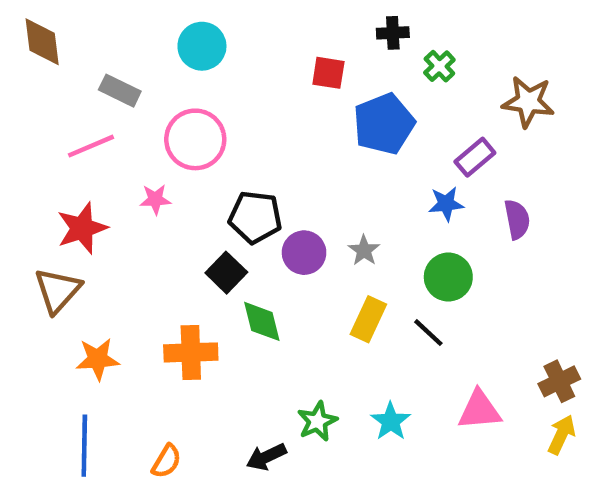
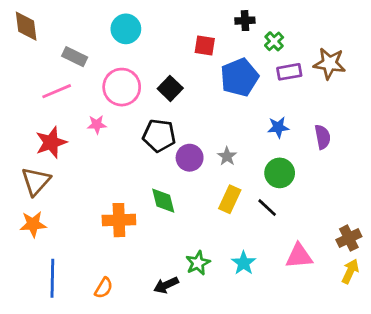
purple rectangle: (475, 157) -> (289, 72), moved, turned 30
black square: (226, 273) -> (170, 88), moved
orange star: (98, 359) -> (33, 224), moved

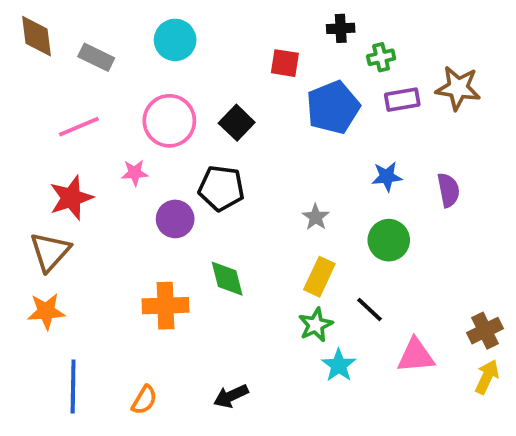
green cross: (274, 41) -> (381, 57), turned 30
gray rectangle: (75, 57) -> (96, 57), moved
purple circle: (190, 158) -> (175, 219), moved
black line: (267, 208) -> (370, 309), moved
green star: (198, 263) -> (316, 325), moved

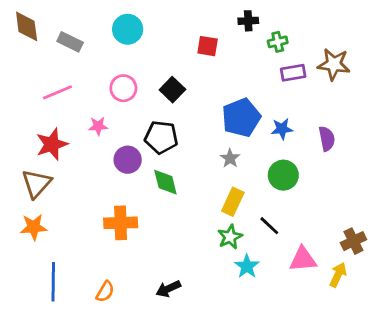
blue pentagon: (333, 107) -> (241, 118), moved
pink circle: (169, 121) -> (123, 88), size x0.7
green diamond: (227, 279) -> (165, 182), moved
yellow arrow: (487, 377) -> (338, 275), moved

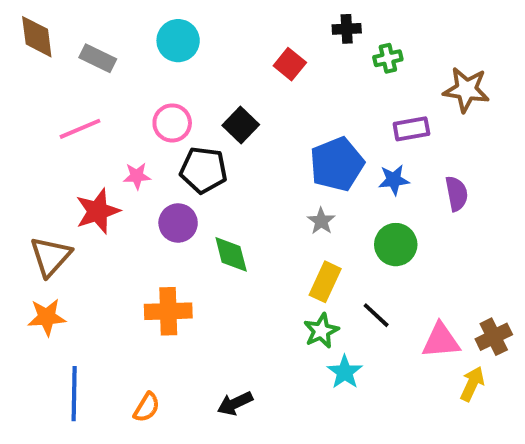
red square: (208, 46) -> (290, 64), turned 30
purple rectangle: (293, 73) -> (411, 129), moved
black pentagon: (161, 137) -> (204, 170), moved
red star: (52, 144) -> (98, 211), moved
pink triangle: (303, 259) -> (441, 341), moved

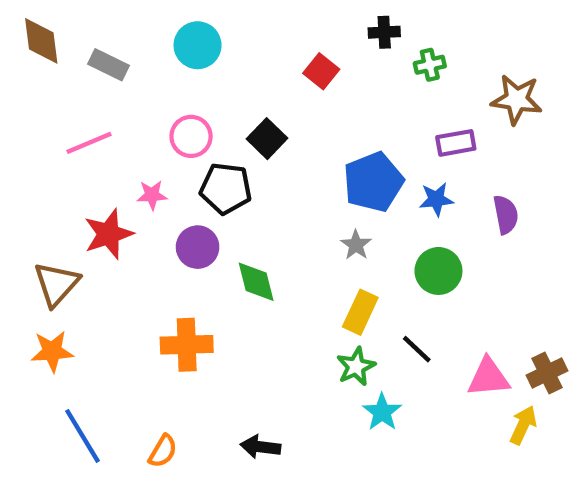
blue line: (74, 394) -> (82, 436), turned -32
black arrow: (235, 403) -> (260, 447), turned 32

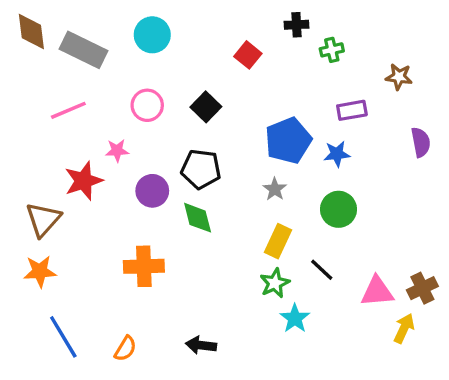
gray rectangle: (109, 65) -> (83, 50), size x1.5
brown star: (517, 99) -> (399, 77), size x0.7
black pentagon: (226, 188) -> (201, 169), moved
purple semicircle: (506, 215) -> (421, 142), moved

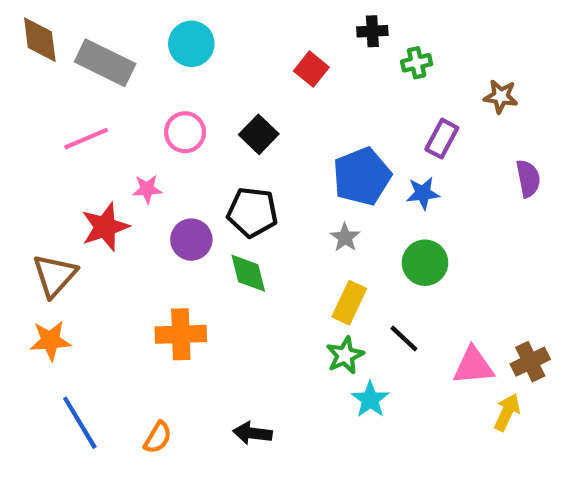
purple rectangle: (352, 110) -> (442, 139), turned -52

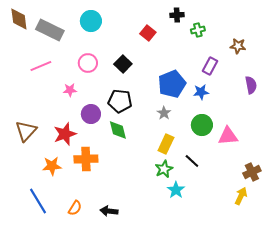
red star: (105, 227) -> (65, 134), moved
orange star: (50, 341) -> (52, 166), moved
pink triangle: (473, 366) -> (228, 136), moved
black arrow: (252, 433) -> (109, 211), moved

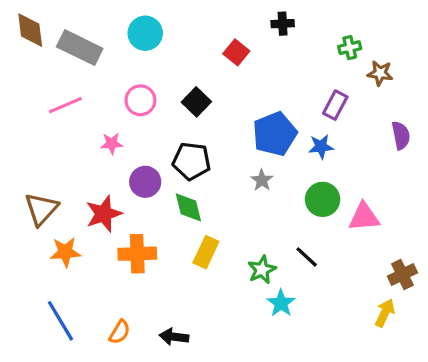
green cross: (198, 30) -> (350, 48), moved
yellow rectangle: (166, 144) -> (206, 252), moved
orange star: (52, 166) -> (65, 252), moved

